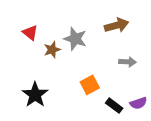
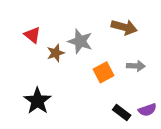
brown arrow: (117, 25) -> (124, 27), turned 30
orange square: (90, 85) -> (103, 72), moved

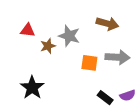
red triangle: (32, 35) -> (28, 30), turned -32
gray arrow: (136, 66) -> (118, 57), size x1.5
orange square: (103, 72) -> (89, 63), turned 36

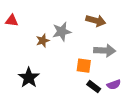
red triangle: (28, 30) -> (12, 21), moved
gray star: (69, 36) -> (62, 32), turned -30
orange square: (89, 63) -> (84, 66), moved

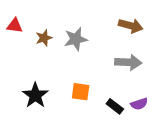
brown arrow: (96, 21) -> (131, 26), moved
brown star: (43, 41) -> (44, 38), moved
orange square: (84, 66) -> (81, 92), moved

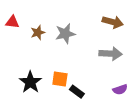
orange square: (81, 92) -> (60, 79), moved
black rectangle: (115, 106) -> (77, 92), moved

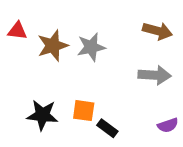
brown star: (38, 33) -> (53, 46), size x1.5
black star: (30, 82) -> (42, 115), turned -30

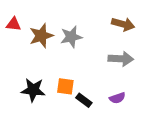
purple semicircle: (168, 125) -> (117, 98), moved

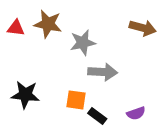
brown star: (41, 36) -> (48, 24), moved, turned 30
gray arrow: (121, 59) -> (103, 72), moved
black star: (33, 90) -> (25, 95), moved

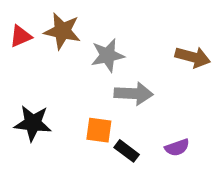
red triangle: (16, 28) -> (21, 36), turned -30
brown arrow: (143, 28) -> (193, 57), moved

